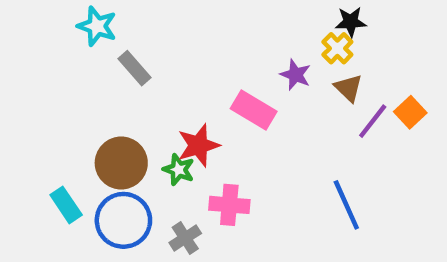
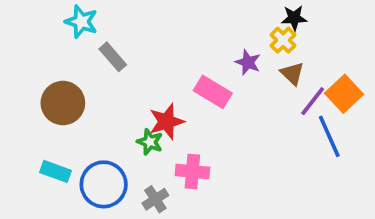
orange square: (410, 112) -> (344, 94), size x1.4
brown circle: (121, 163) -> (63, 103), moved
cyan rectangle: (66, 205) -> (55, 171), turned -36
blue line: (346, 205) -> (329, 136), moved

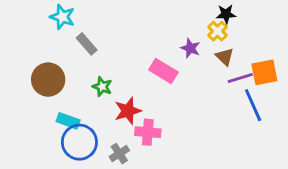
orange square: (344, 94) -> (264, 72), turned 32
purple line: (313, 101) -> (240, 78), turned 35
red star: (166, 122) -> (128, 111), moved
green star: (150, 142) -> (102, 87), moved
cyan rectangle: (55, 171) -> (68, 121), moved

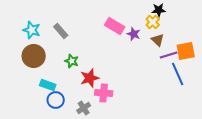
cyan star: (62, 17) -> (32, 30), moved
pink rectangle: (163, 71) -> (115, 26), moved
blue circle: (79, 142) -> (56, 100), size x0.7

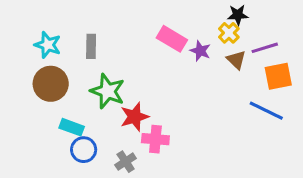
gray rectangle: (61, 31) -> (91, 46), turned 42
purple line: (169, 55) -> (265, 48), moved
green star: (72, 61) -> (108, 91), size x1.6
blue line: (178, 74) -> (266, 111), turned -40

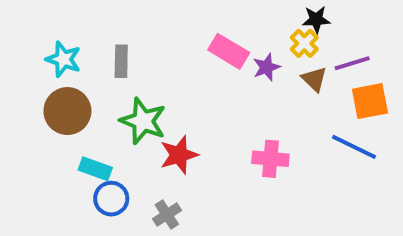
purple star: (200, 51) -> (266, 67), turned 30
pink cross: (155, 139) -> (270, 159), moved

